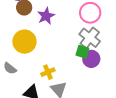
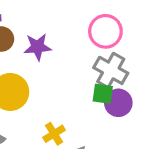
purple star: (46, 16) -> (38, 47), turned 30

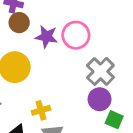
pink circle: (105, 31) -> (76, 35), moved
green square: (103, 94) -> (114, 120), moved

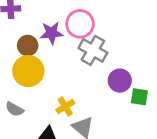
brown circle: (19, 23) -> (28, 46), moved
gray cross: (100, 71) -> (93, 50), moved

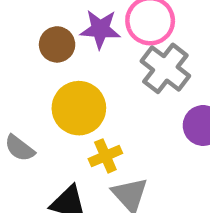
yellow circle: (28, 71) -> (79, 108), moved

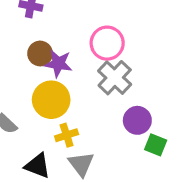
purple star: (100, 29) -> (58, 64), moved

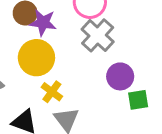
yellow cross: (67, 135) -> (52, 92), turned -35
green square: (156, 145) -> (138, 100), turned -30

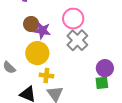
purple circle: (120, 76) -> (105, 68), moved
yellow cross: (52, 92) -> (46, 75), turned -32

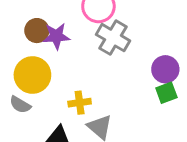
yellow circle: (37, 53) -> (32, 75), moved

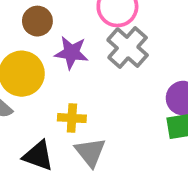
purple star: (56, 36) -> (71, 53), moved

